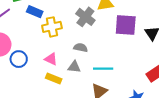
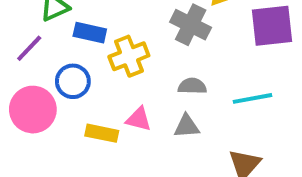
blue circle: (19, 59) -> (73, 81), moved
cyan line: (103, 69) -> (253, 98), moved
yellow rectangle: (54, 78) -> (102, 133), moved

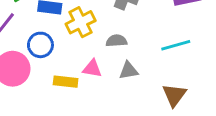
gray semicircle: (192, 86) -> (116, 41), moved

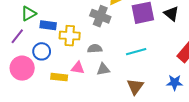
yellow cross: (81, 22) -> (70, 36), turned 30

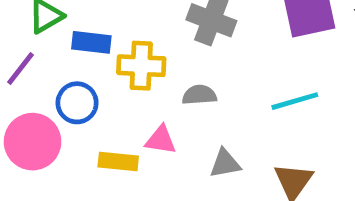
gray triangle: (103, 69) -> (225, 163), moved

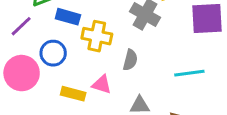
gray semicircle: (199, 95) -> (130, 60), turned 100

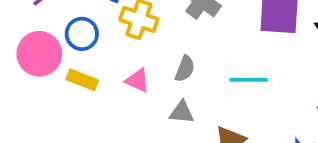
gray semicircle: (130, 60) -> (185, 69), moved
yellow rectangle: (73, 94) -> (82, 80), moved

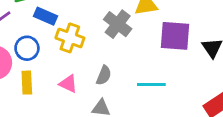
yellow rectangle: (82, 80) -> (27, 83), turned 65

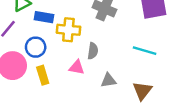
gray semicircle: (104, 75) -> (93, 51), moved
cyan line: (151, 84) -> (145, 51), turned 30

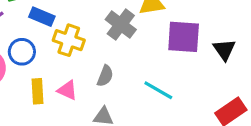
gray semicircle: (93, 51) -> (105, 76), moved
yellow rectangle: (43, 75) -> (37, 91), moved

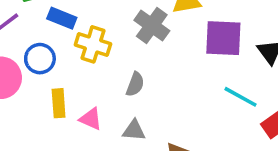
pink triangle: (67, 90) -> (91, 119), moved
cyan line: (158, 90) -> (241, 97), moved

